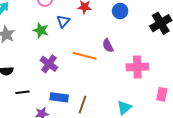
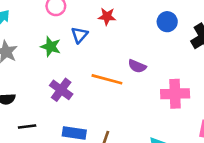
blue circle: (120, 11) -> (167, 22), moved
purple semicircle: (108, 46) -> (137, 66), turned -40

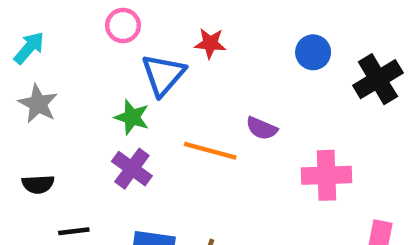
blue triangle: (79, 35) -> (163, 75), size x1.5
green star: (51, 47) -> (132, 117), moved

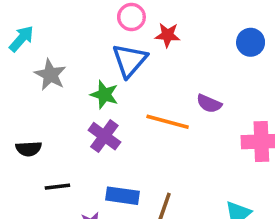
pink circle: (123, 25) -> (131, 17), moved
gray star: (38, 104) -> (50, 75), moved

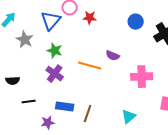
blue triangle: (130, 60) -> (51, 21), moved

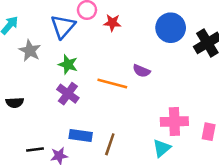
blue circle: (136, 22) -> (171, 28), size x1.5
pink cross: (142, 77) -> (174, 122), moved
black line: (29, 102) -> (35, 149), moved

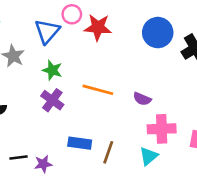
red star: (112, 23) -> (98, 27), size x1.5
purple semicircle: (141, 71) -> (142, 99), moved
blue rectangle: (81, 135) -> (80, 143), moved
brown line: (110, 144) -> (108, 152), moved

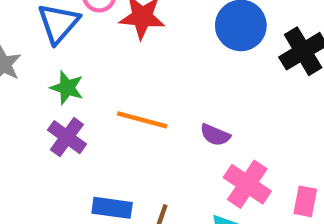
pink cross: (162, 129) -> (247, 184), turned 36

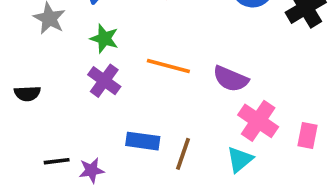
purple semicircle: (215, 135) -> (231, 79), size x1.4

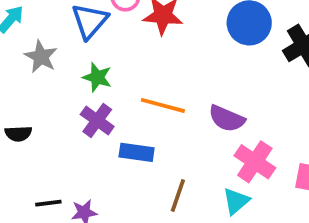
blue rectangle: (143, 141) -> (137, 152), moved

